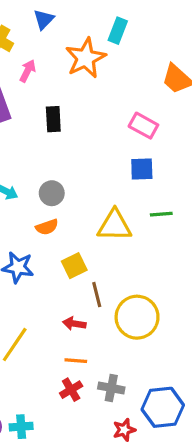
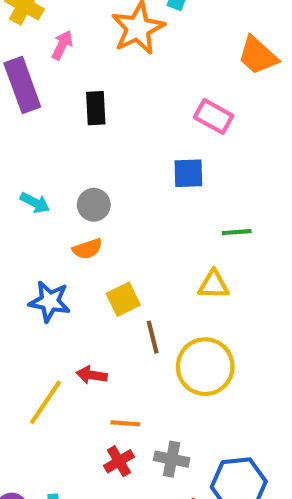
blue square: (142, 169) -> (188, 173), moved
yellow triangle: (114, 225) -> (214, 285), moved, size x0.7
red arrow: (74, 324) -> (92, 375), moved

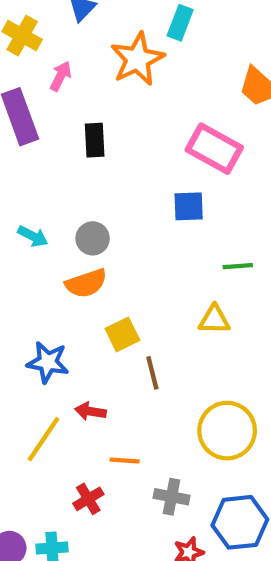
pink rectangle: (214, 116) -> (214, 149), size x1.4
orange semicircle: (87, 249) -> (86, 283), size x1.4
blue star: (50, 301) -> (48, 362), moved
yellow circle: (205, 367) -> (227, 431), moved
red cross: (119, 461) -> (88, 499), moved

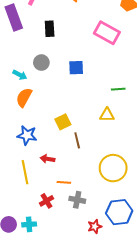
blue square: (189, 206) -> (76, 68), moved
gray circle: (93, 238) -> (41, 63), moved
orange semicircle: (86, 283) -> (24, 97), moved, turned 138
yellow line: (43, 439) -> (25, 172), turned -45
gray cross: (172, 497) -> (77, 200), moved

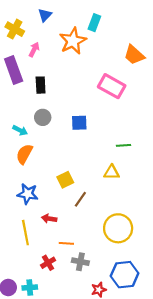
black rectangle: (50, 29) -> (41, 85), moved
brown line: (77, 140) -> (80, 199), turned 49

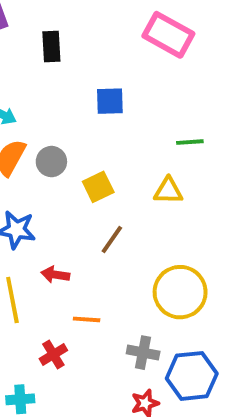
black rectangle: (41, 85) -> (51, 47), moved
gray circle: (43, 117) -> (51, 162), moved
yellow square: (65, 180) -> (98, 187), moved
gray cross: (80, 262) -> (143, 353), moved

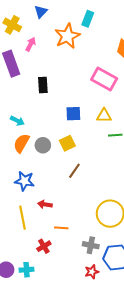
yellow square: (98, 187) -> (67, 143), moved
yellow triangle: (168, 191) -> (104, 116), moved
brown line: (112, 239) -> (74, 171), moved

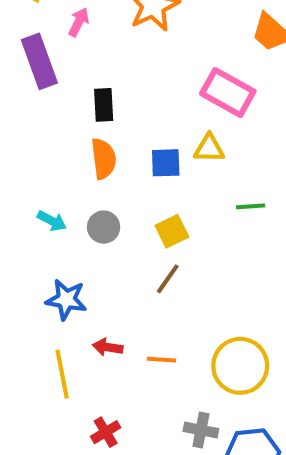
yellow triangle: (104, 116) -> (209, 148), moved
cyan arrow: (17, 121) -> (52, 221), moved
orange semicircle: (21, 143) -> (104, 159), moved, turned 144
yellow square: (67, 143) -> (172, 231), moved
orange line: (61, 228) -> (162, 360), moved

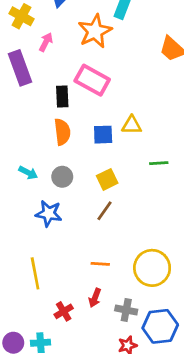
pink rectangle: (228, 92) -> (92, 80), moved
blue star: (66, 300) -> (49, 213), moved
red arrow: (108, 347) -> (95, 298), moved, turned -78

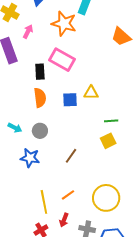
orange star: (95, 31) -> (64, 24), turned -30
yellow square: (107, 179) -> (108, 141), moved
orange line: (100, 264) -> (68, 195), turned -40
yellow line: (35, 273) -> (44, 202), moved

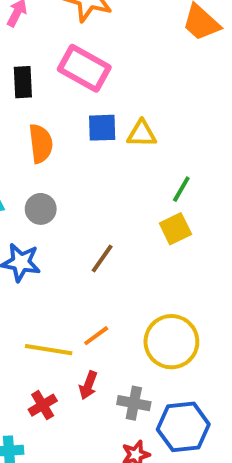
black rectangle: (40, 72) -> (23, 82), moved
blue square: (70, 100) -> (102, 128), moved
green line: (111, 121) -> (181, 189), turned -56
yellow line: (44, 202) -> (49, 350), turned -70

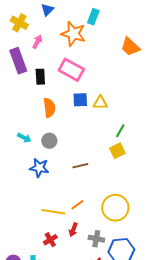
brown line: (102, 258) -> (80, 166), turned 42

